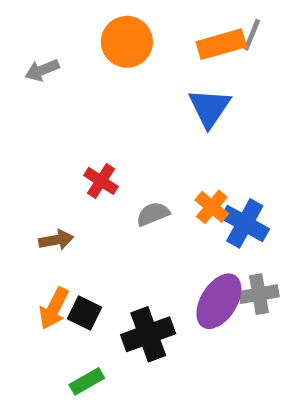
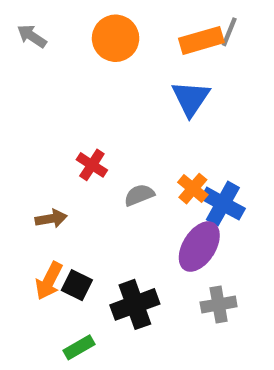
gray arrow: (42, 70) -> (32, 36), moved, turned 56
gray cross: (259, 294) -> (219, 304), moved
purple ellipse: (219, 301) -> (199, 247), moved

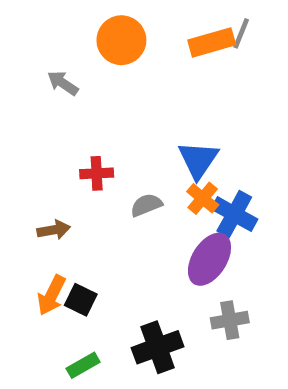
gray arrow: (32, 36) -> (63, 83), moved
blue triangle: (191, 98) -> (198, 160), moved
red cross: (92, 165) -> (97, 173), turned -36
black cross: (135, 304) -> (158, 347), moved

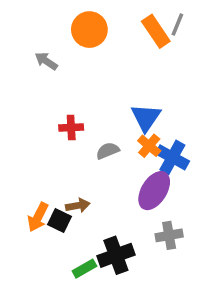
orange rectangle: (212, 42) -> (156, 31), turned 72
brown arrow: (54, 230) -> (78, 206), moved
green rectangle: (83, 365) -> (84, 269), moved

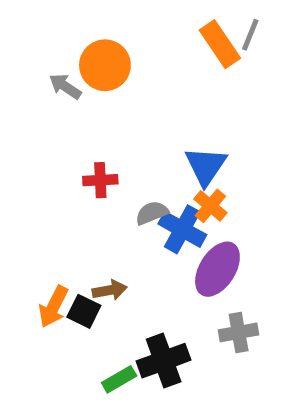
orange circle: (89, 30) -> (105, 65), moved
blue cross: (172, 157) -> (182, 229), moved

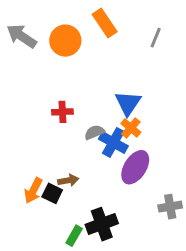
gray line: (250, 35) -> (156, 38), moved
orange rectangle: (220, 44) -> (105, 23), moved
gray arrow: (65, 86) -> (22, 36), moved, size x1.5
gray cross: (239, 332) -> (170, 207), moved
green rectangle: (119, 379) -> (74, 236), turned -30

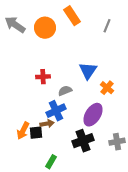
orange cross: (131, 128) -> (107, 88), moved
blue cross: (113, 142) -> (56, 111), moved, turned 36
black square: (52, 193) -> (36, 133), turned -32
black cross: (102, 224) -> (83, 141), moved

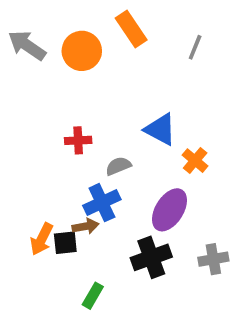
blue triangle: (88, 71) -> (160, 129), turned -36

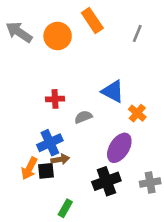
blue cross: (102, 203) -> (50, 143), moved

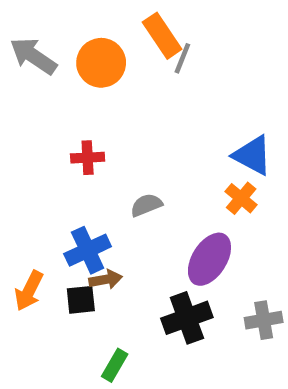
gray line: (137, 33) -> (182, 58), moved
blue triangle: (113, 91) -> (252, 155), moved
red cross: (55, 99) -> (88, 158), moved
orange arrow: (29, 168) -> (29, 291), moved

